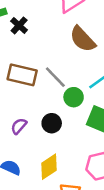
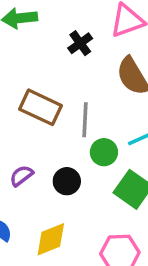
black cross: (19, 25) -> (80, 43), moved
gray line: (55, 77) -> (85, 120), turned 35

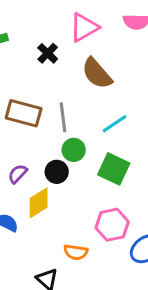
green circle: (104, 152) -> (74, 150), moved
yellow diamond: (51, 239) -> (39, 203), moved

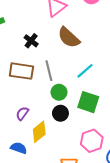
black cross: (48, 53) -> (31, 41), moved
black circle: (57, 172) -> (60, 113), moved

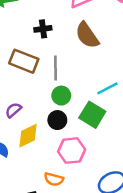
black cross: (31, 41) -> (43, 29), turned 32
cyan line: (85, 71) -> (107, 88), moved
pink hexagon: (92, 141) -> (72, 151), moved

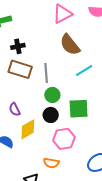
black cross: (43, 29) -> (18, 46), moved
cyan line: (107, 88) -> (84, 71), moved
purple semicircle: (13, 110) -> (15, 109), turned -72
green square: (92, 115) -> (79, 109), turned -30

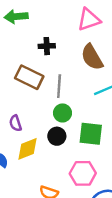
black cross: (18, 46) -> (47, 46), moved
pink hexagon: (64, 139) -> (83, 173), moved

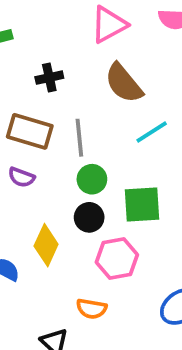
purple semicircle: (15, 123) -> (21, 177), moved, turned -42
yellow diamond: (27, 149) -> (46, 245), turned -35
pink hexagon: (83, 173) -> (117, 259), moved

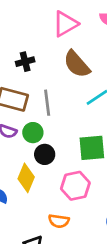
green circle: (92, 179) -> (33, 133), moved
black circle: (89, 217) -> (45, 154), moved

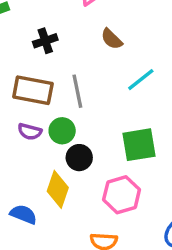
brown semicircle: (77, 64) -> (112, 39), size x0.6

